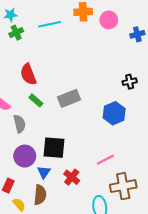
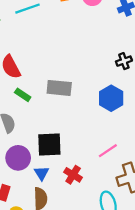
gray rectangle: (69, 98) -> (59, 88), turned 35

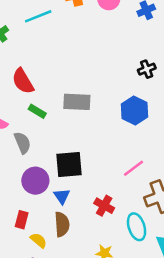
red cross: (73, 175) -> (104, 206), moved

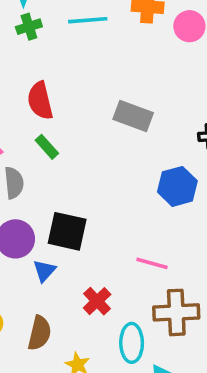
gray rectangle: (77, 102) -> (133, 116), moved
pink line: (134, 168) -> (152, 263), turned 35
brown semicircle: (62, 224) -> (39, 333), moved

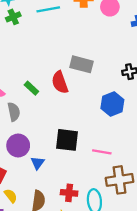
red semicircle: (40, 101) -> (60, 82), moved
black square: (67, 231) -> (67, 140), moved
red cross: (97, 301) -> (69, 193), moved, turned -35

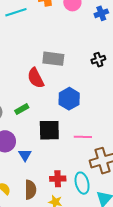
green rectangle: (31, 88) -> (22, 109), moved, turned -64
blue hexagon: (112, 104) -> (69, 99), moved

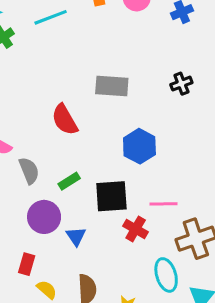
red semicircle: (36, 78) -> (65, 120), moved
green rectangle: (22, 109) -> (69, 181), moved
red cross: (58, 179) -> (136, 229), moved, turned 35

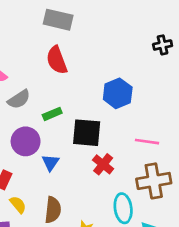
gray rectangle: (112, 86) -> (58, 20), moved
gray semicircle: (29, 171) -> (19, 99), turned 70
pink line: (164, 204) -> (147, 142), moved

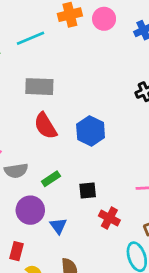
blue hexagon: (118, 93) -> (91, 131), moved
gray semicircle: (19, 99) -> (16, 171), turned 35
black square: (87, 133) -> (88, 190), size x0.6

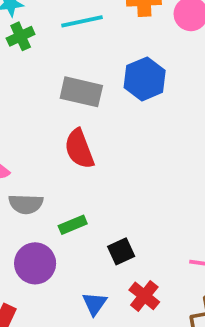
blue hexagon: (91, 131) -> (145, 79), moved
black square: (88, 190) -> (121, 251), turned -30
blue triangle: (58, 226) -> (95, 304), moved

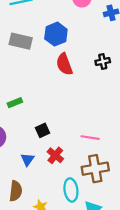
red semicircle: (79, 149) -> (64, 64), moved
green rectangle: (73, 225) -> (15, 103), moved

